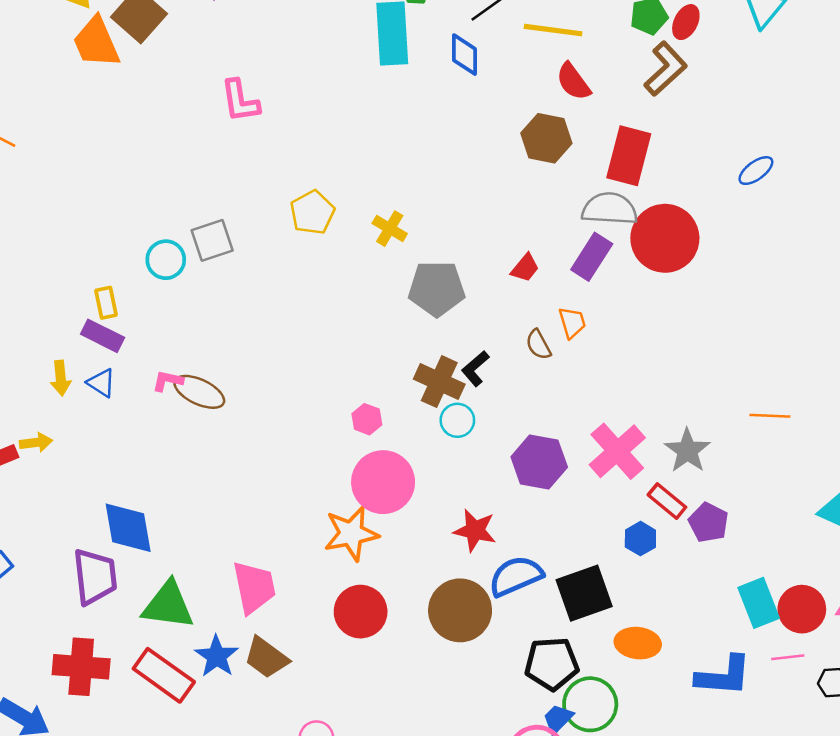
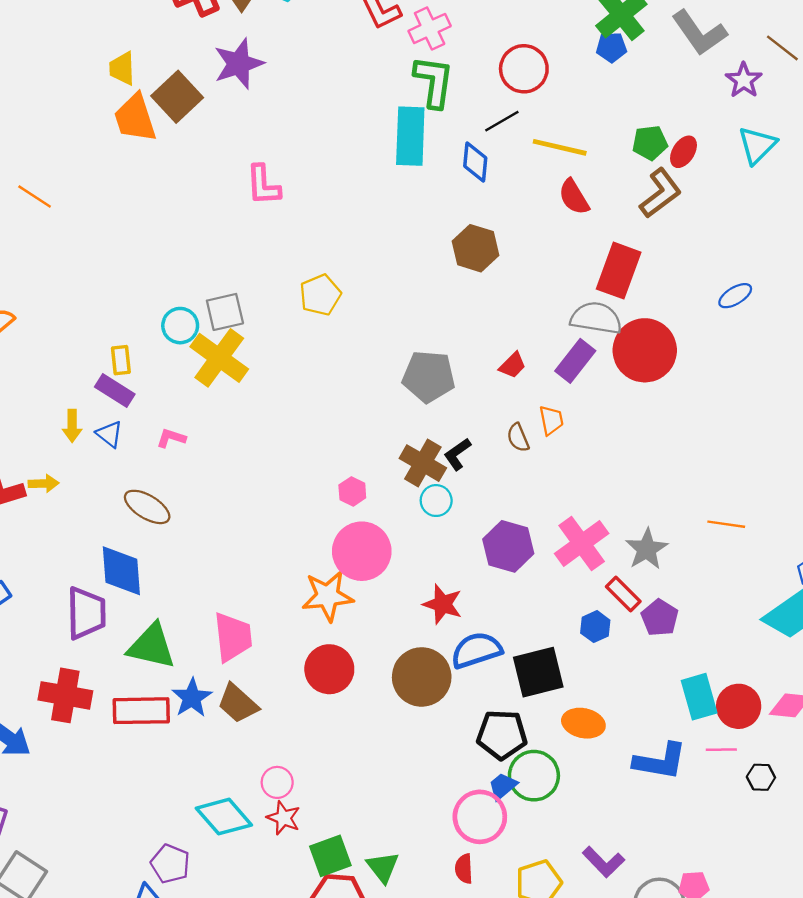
brown hexagon: (546, 138) -> (476, 248), moved
yellow cross: (390, 229) -> (219, 358), moved, size x1.8
brown ellipse: (199, 392) -> (147, 507), moved
red rectangle: (164, 675) -> (141, 711), turned -42

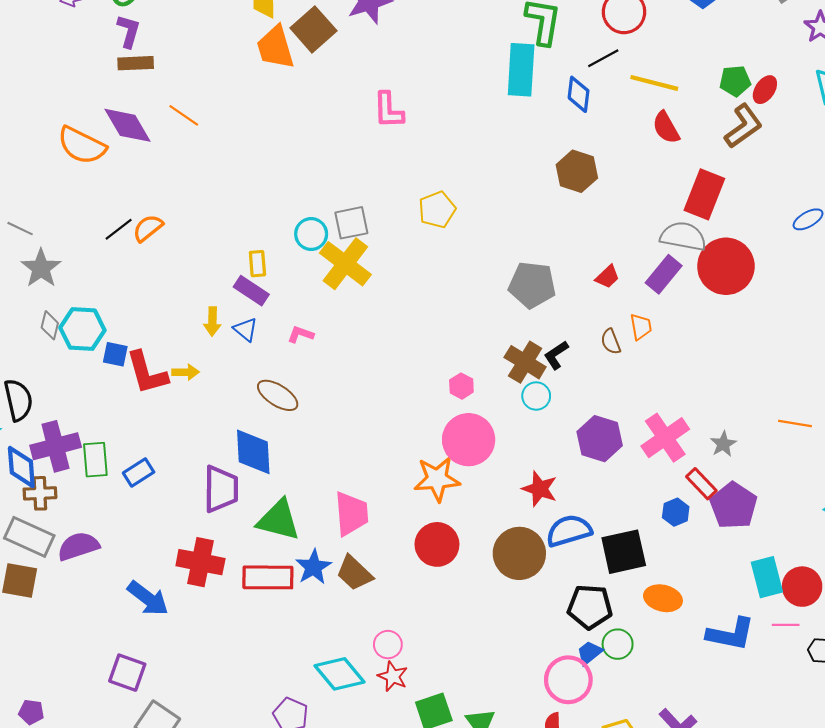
gray star: (647, 549) -> (723, 444), size x0.7
purple pentagon: (660, 618) -> (734, 506), size x1.4
green circle: (534, 776) -> (618, 644), size x0.7

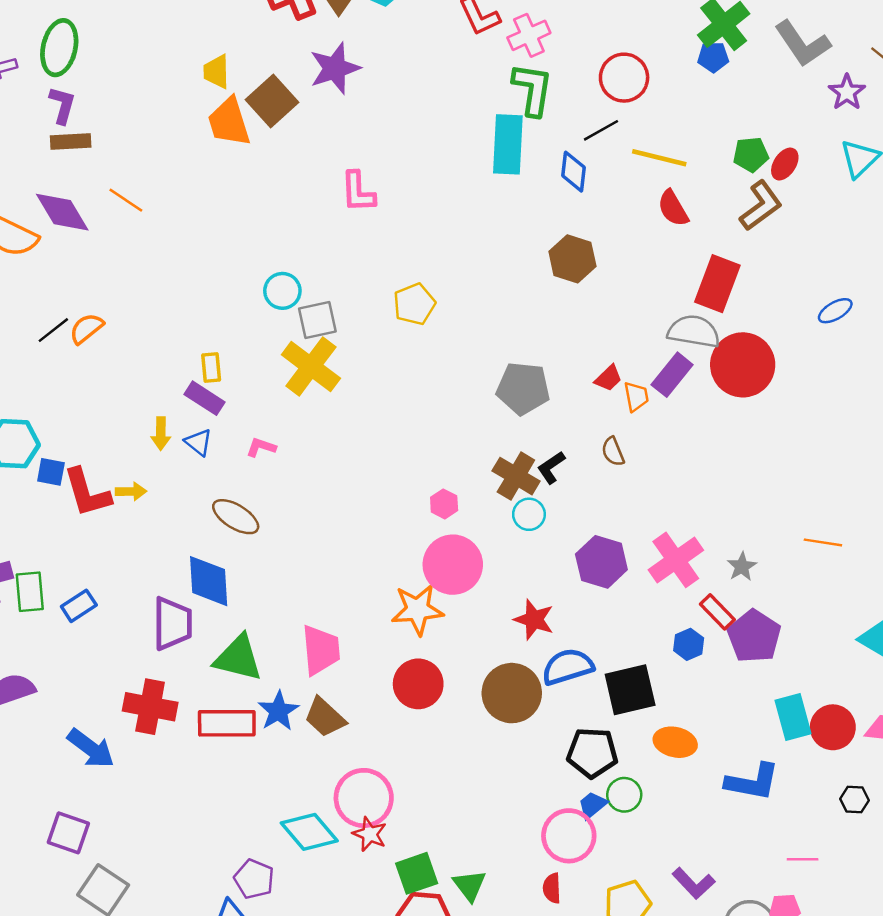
cyan circle: (311, 234) -> (282, 291), moved
orange trapezoid: (641, 327) -> (636, 397), moved
pink line: (786, 625) -> (803, 859), moved
pink circle: (388, 645) -> (364, 798), size x1.8

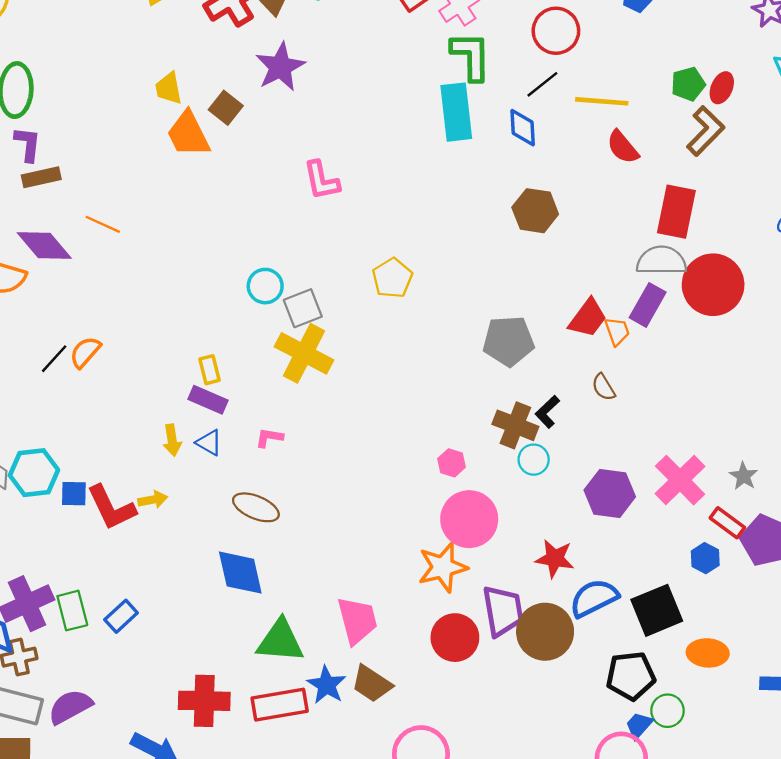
brown square: (272, 101) -> (226, 108), size x0.7
red trapezoid: (608, 378) -> (588, 318), size x1.5
purple trapezoid: (172, 623) -> (503, 611), moved

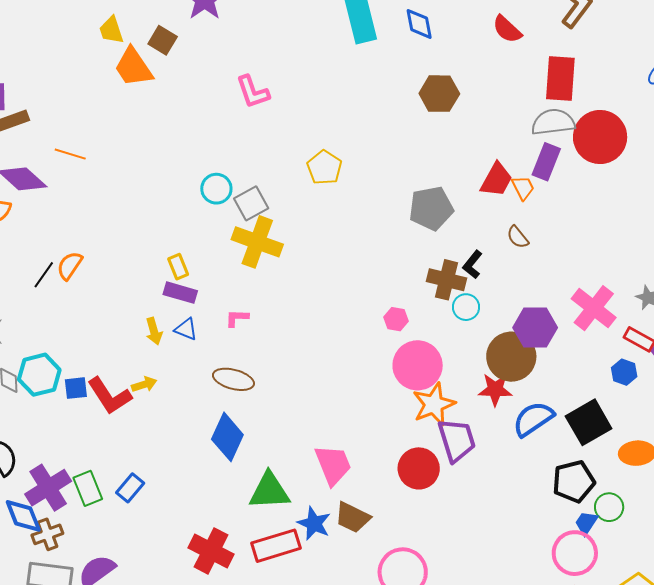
orange star: (443, 567) -> (434, 404), moved
blue diamond: (240, 573) -> (227, 437), turned 45
brown circle: (545, 632) -> (511, 357), moved
red cross: (204, 701) -> (211, 551), turned 33

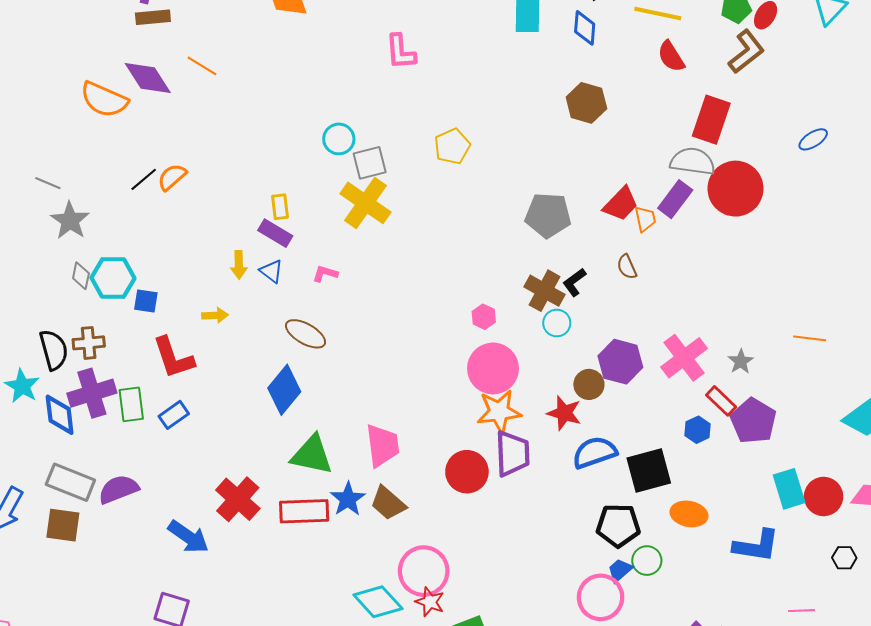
brown circle: (511, 357) -> (589, 384), size x0.6
red L-shape: (110, 396) -> (173, 358), moved
brown cross: (47, 534) -> (89, 343), moved

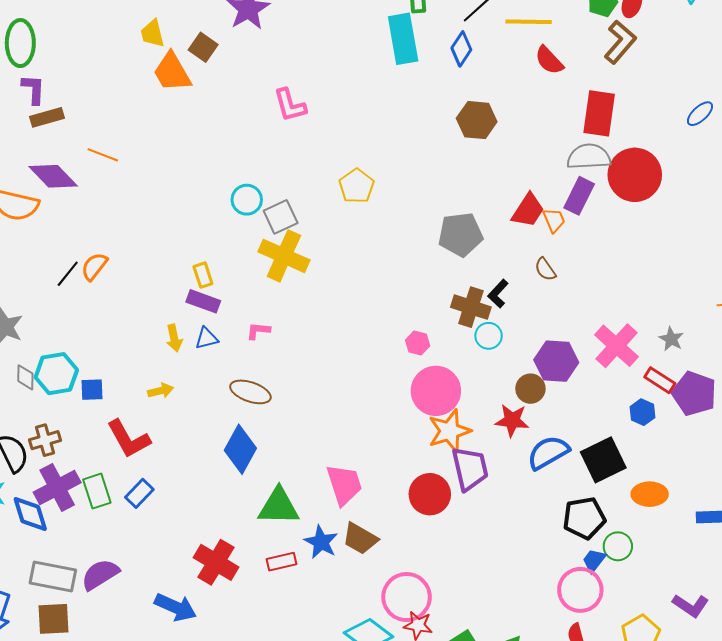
blue diamond: (585, 28) -> (461, 49), turned 40
blue triangle: (271, 271) -> (206, 338), turned -40
red rectangle: (304, 511) -> (281, 562), size x0.6

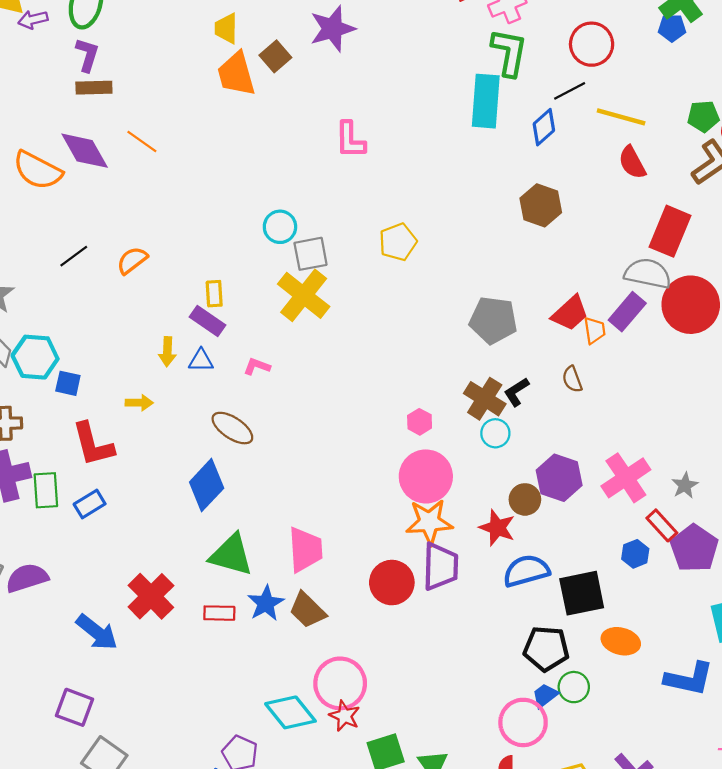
orange semicircle: (94, 266) -> (132, 260), moved

